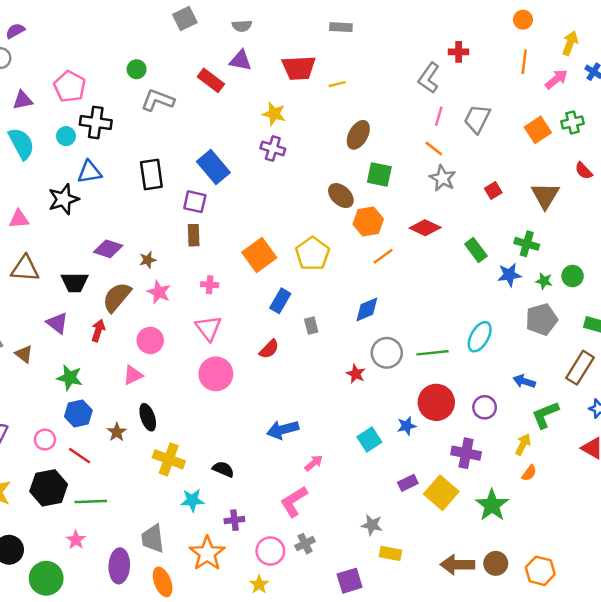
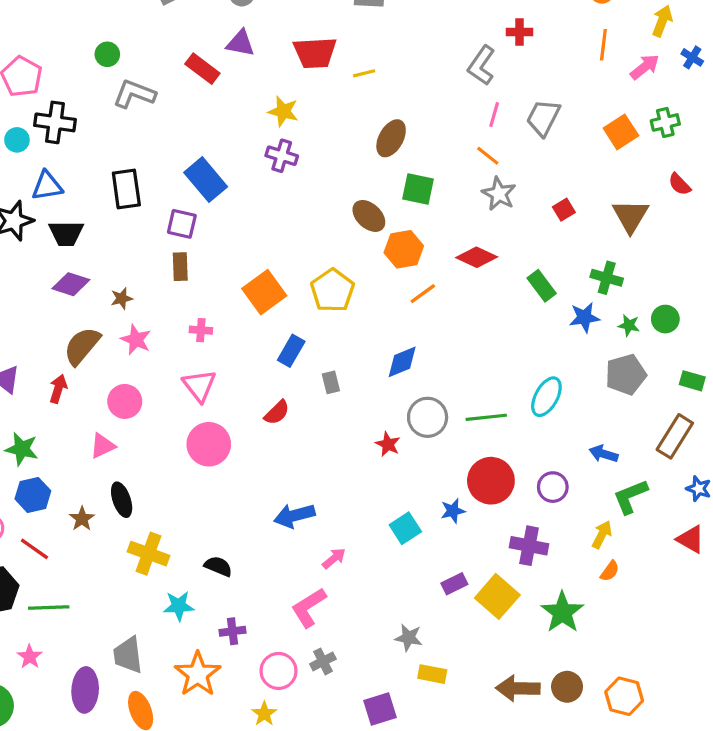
black trapezoid: (75, 282) -> (66, 233), moved

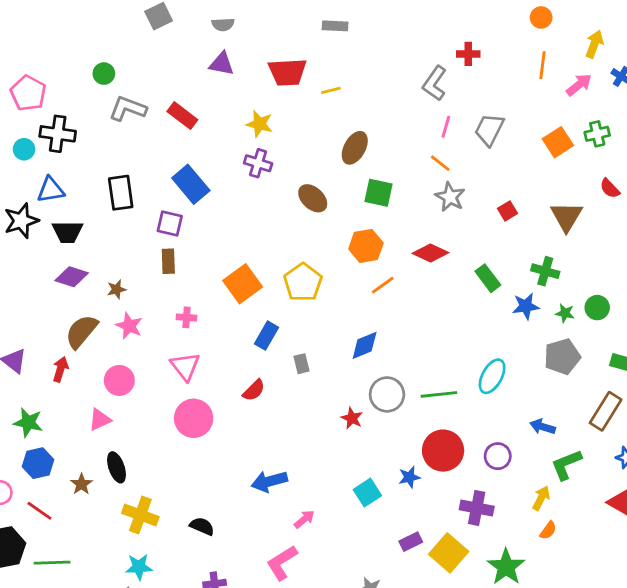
red rectangle: (202, 69) -> (182, 116), moved
brown ellipse: (369, 216) -> (313, 198), moved
cyan star: (179, 606) -> (139, 567), moved

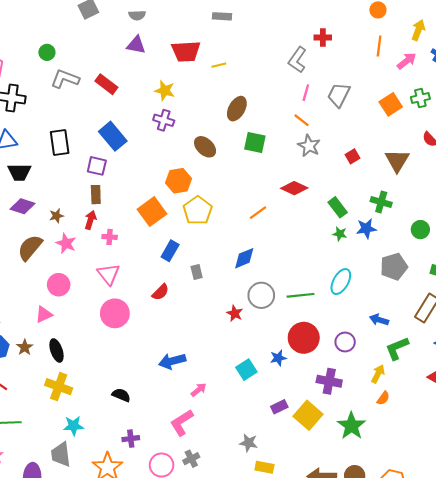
orange hexagon: (366, 246) -> (179, 181), moved
green star: (565, 313) -> (340, 234), moved
red arrow: (60, 369) -> (90, 220), moved
brown star: (81, 484) -> (25, 347), moved
yellow cross: (140, 515) -> (59, 387), moved

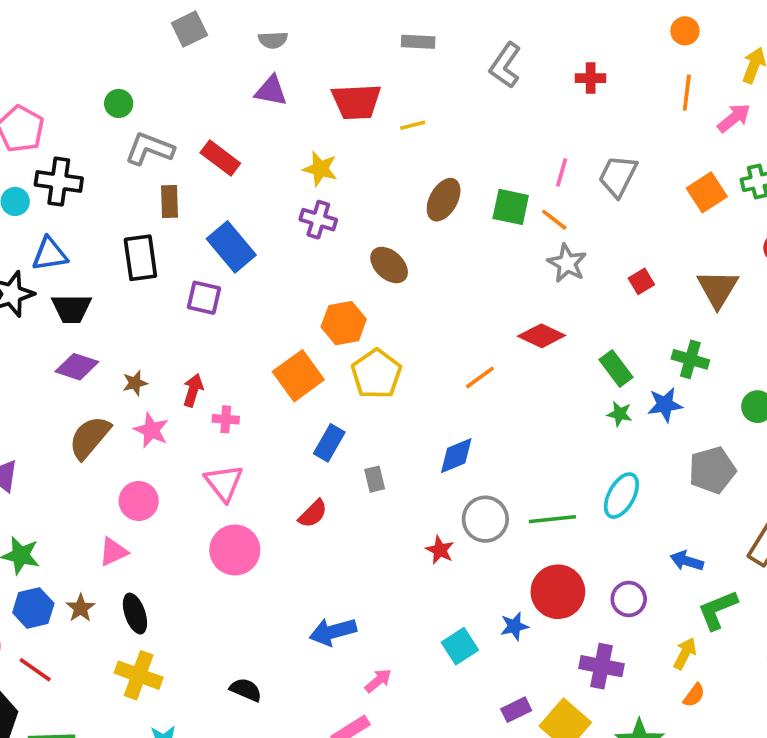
gray L-shape: (297, 60) -> (505, 65), moved
green square: (255, 143) -> (511, 207), moved
brown rectangle: (96, 195) -> (169, 201), moved

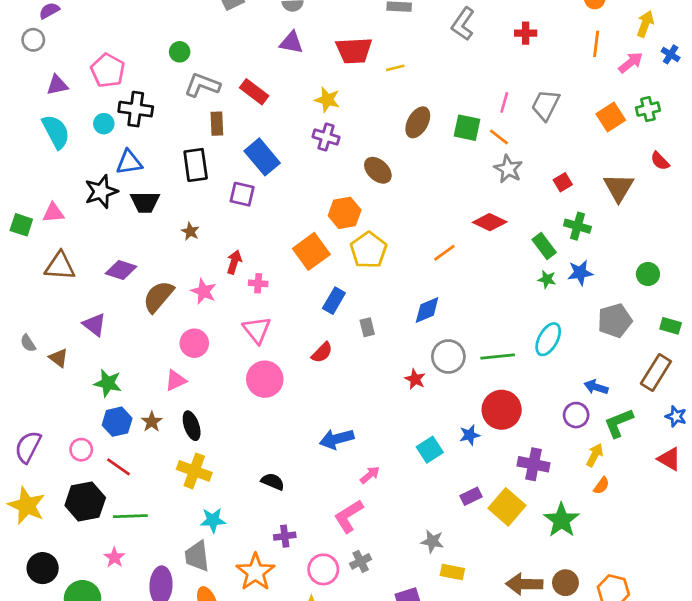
green cross: (690, 359) -> (577, 226), moved
purple diamond: (77, 367) -> (121, 270), moved
brown star: (135, 383) -> (190, 231), moved, turned -30
purple circle: (629, 599) -> (576, 415), moved

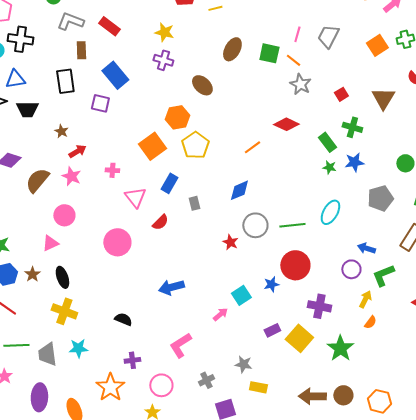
red arrow: (234, 262) -> (77, 151), moved, turned 42
pink triangle: (257, 330) -> (135, 197), moved
pink arrow: (370, 475) -> (220, 314), moved
gray trapezoid: (197, 556) -> (47, 354), moved
gray cross: (361, 561) -> (206, 380), moved

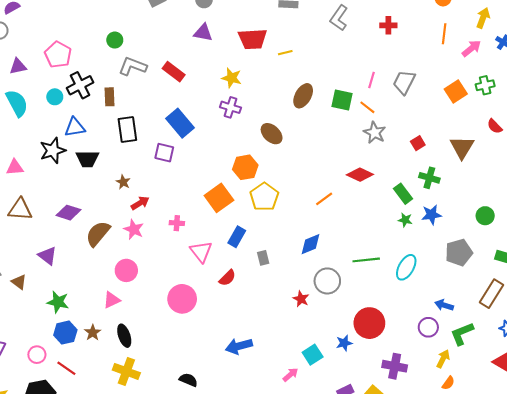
black cross: (20, 39) -> (80, 85), turned -35
brown rectangle: (81, 50) -> (110, 97), moved
green line: (292, 225) -> (366, 260), moved

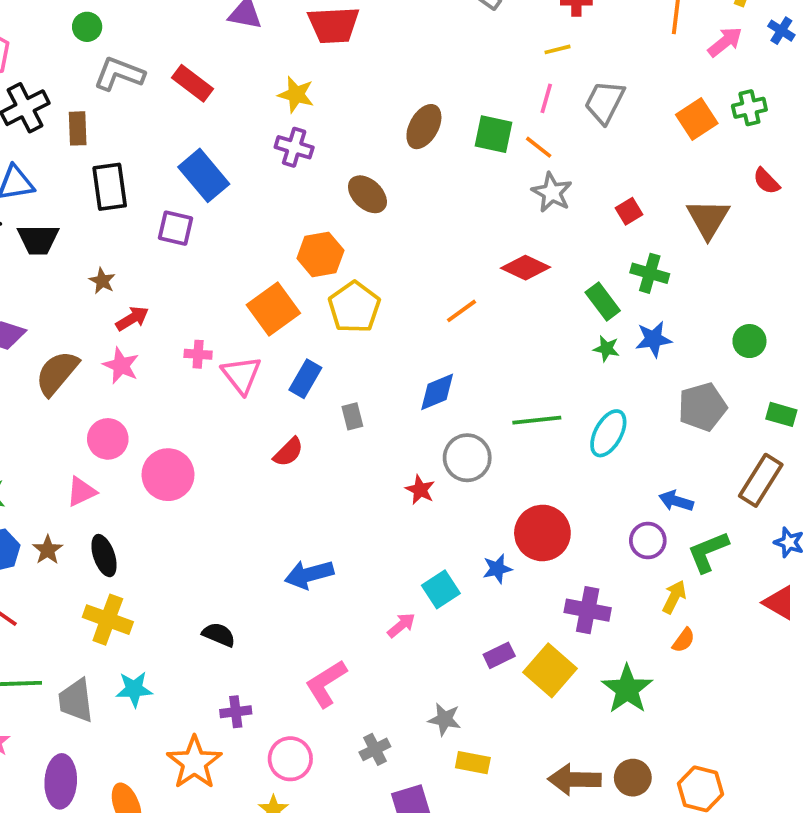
yellow line: (285, 53) -> (558, 49), moved
pink triangle: (201, 252) -> (241, 375), moved
pink circle: (182, 299) -> (168, 475), moved

